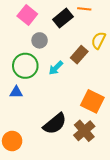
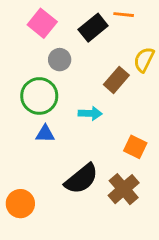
cyan arrow: (56, 68) -> (90, 113), moved, turned -133
blue triangle: (16, 92) -> (45, 134), moved
orange square: (92, 101) -> (135, 147), size x0.7

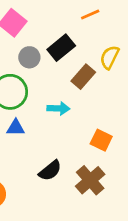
orange line: (124, 15) -> (90, 14), turned -30
black rectangle: (93, 28) -> (61, 48), moved
black semicircle: (81, 179) -> (50, 171), size x0.7

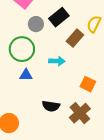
black semicircle: (50, 171) -> (51, 106), turned 48

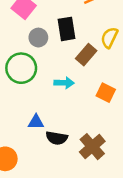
black rectangle: (59, 17) -> (67, 29), turned -60
blue triangle: (26, 75) -> (36, 122), moved
orange square: (88, 84) -> (106, 93), moved

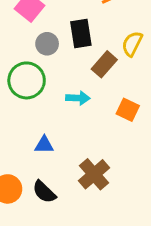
black semicircle: (57, 138) -> (44, 192), moved, turned 35
brown cross: (92, 147) -> (94, 174), moved

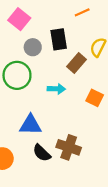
blue triangle: (44, 145) -> (30, 125), size x1.5
brown cross: (94, 174) -> (69, 147), turned -30
black semicircle: (44, 192) -> (42, 153), moved

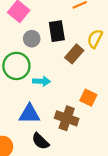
cyan arrow: (56, 89) -> (42, 81), moved
orange square: (95, 98) -> (88, 98), moved
brown cross: (69, 147) -> (67, 118), moved

